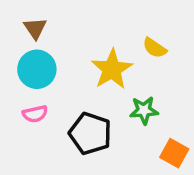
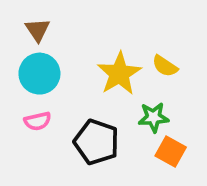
yellow semicircle: (155, 48) -> (165, 66), moved
orange square: (174, 153) -> (171, 152), moved

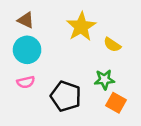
brown triangle: (38, 30) -> (26, 20), turned -30
yellow star: (119, 74) -> (81, 27), moved

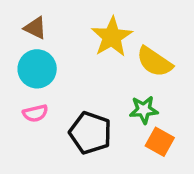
yellow semicircle: (112, 45) -> (154, 62), size x1.5

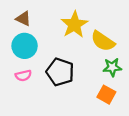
green star: (144, 110) -> (112, 67), moved
black pentagon: (90, 133) -> (60, 72), moved

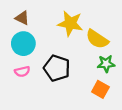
yellow star: (74, 25) -> (70, 23), turned -30

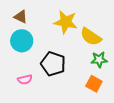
pink semicircle: (22, 72) -> (25, 80), moved

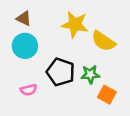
green star: (99, 60) -> (90, 74), moved

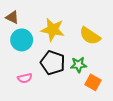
brown triangle: (24, 19) -> (12, 17), moved
yellow star: (75, 24) -> (53, 30), moved

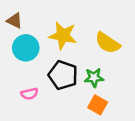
orange square: (93, 82) -> (98, 105), moved

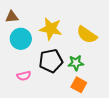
brown triangle: (15, 21) -> (12, 17), turned -32
black pentagon: (63, 75) -> (51, 61), turned -30

